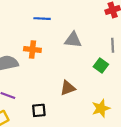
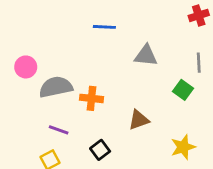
orange cross: (32, 50) -> (92, 98), moved
black square: (39, 110) -> (100, 150), turned -32

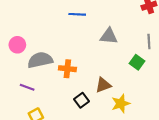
purple line: (59, 130) -> (27, 87), moved
yellow star: (183, 147) -> (121, 104), moved
black square: (100, 150) -> (82, 100), moved

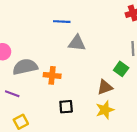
gray triangle: (109, 36) -> (77, 43), moved
brown triangle: (103, 85) -> (105, 87), moved
black square: (82, 100) -> (66, 107), turned 32

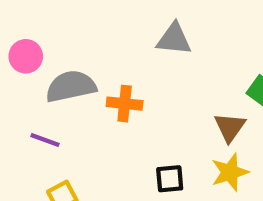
brown triangle: (105, 87) -> (230, 127), turned -35
black square: (66, 107) -> (170, 179), moved

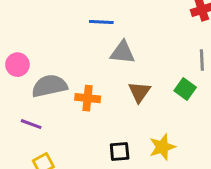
brown triangle: (230, 127) -> (139, 92), moved

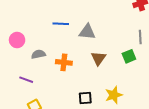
blue line: (101, 22) -> (61, 24), moved
gray semicircle: (49, 86) -> (38, 54), size x0.6
green square: (185, 89) -> (129, 56), turned 32

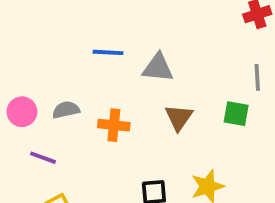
pink circle: (17, 40) -> (22, 112), moved
green square: (129, 56) -> (236, 114), turned 32

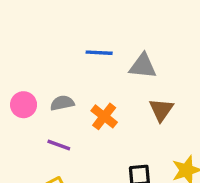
orange cross: (114, 125) -> (104, 116), turned 32
purple line: (43, 158) -> (59, 145), moved

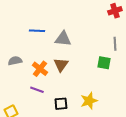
brown triangle: (161, 110) -> (61, 65), moved
purple line: (59, 145) -> (37, 90), moved

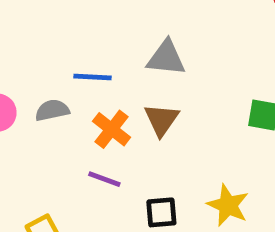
blue line: (37, 31) -> (93, 77), moved
yellow star: (89, 101) -> (228, 205), turned -30

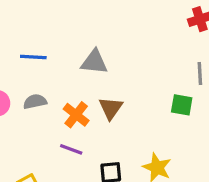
gray triangle: (166, 58) -> (94, 62), moved
blue line: (93, 77) -> (33, 57), moved

